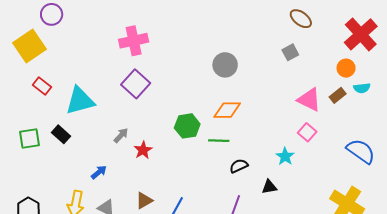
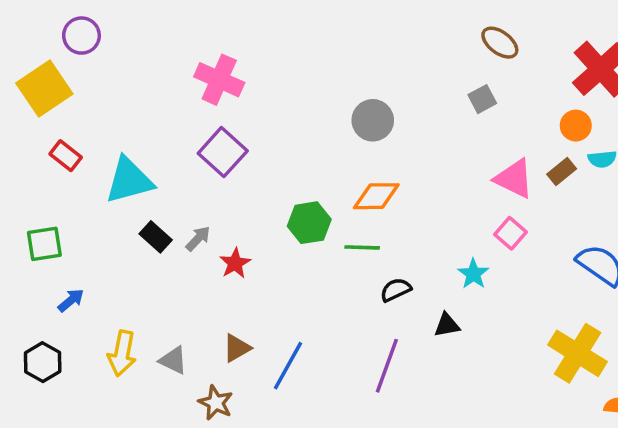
pink cross: (134, 41) -> (219, 80), turned 36
black rectangle: (61, 134) -> (156, 237), moved
blue arrow: (99, 172) -> (71, 300), moved

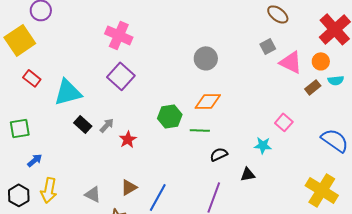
pink triangle: (514, 179) -> (291, 62), moved
cyan star: (473, 274) -> (263, 145), turned -30
yellow arrow: (122, 353) -> (49, 190), moved

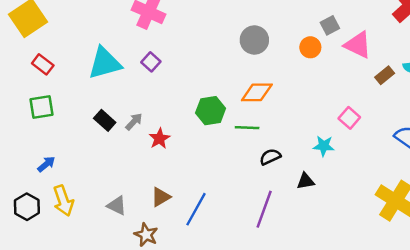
orange circle: (321, 61) -> (310, 47), moved
purple square: (121, 76) -> (151, 62), size x0.6
cyan triangle: (68, 92) -> (105, 63), moved
green square: (20, 128) -> (41, 107), moved
yellow arrow: (49, 190) -> (63, 201), turned -30

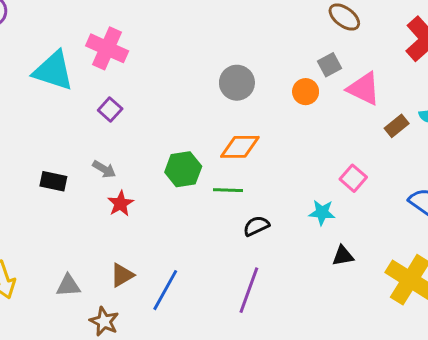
cyan triangle: (105, 63) -> (53, 71), moved, turned 33
black rectangle: (105, 120) -> (53, 181), turned -30
gray arrow: (134, 122) -> (104, 169), moved, turned 78
black triangle: (305, 181) -> (343, 256), moved
gray triangle: (117, 205) -> (68, 286), turned -30

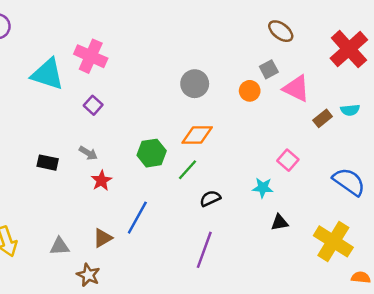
green line: (228, 190) -> (188, 170), turned -50
blue line: (165, 290) -> (137, 218), moved

